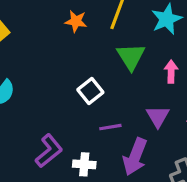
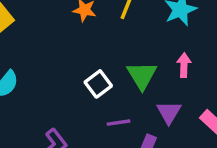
green triangle: (131, 57) -> (142, 75), moved

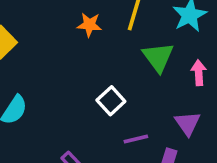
green triangle: (142, 75) -> (158, 57), moved

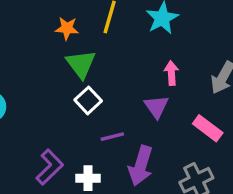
green triangle: (158, 57) -> (81, 64), moved
purple triangle: (188, 123) -> (156, 107), moved

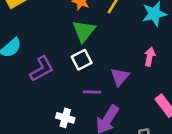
purple triangle: (156, 107) -> (120, 77), moved
purple L-shape: (50, 167) -> (42, 69), moved

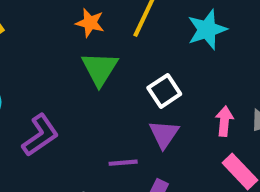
pink arrow: (150, 57) -> (224, 121), moved
white square: (82, 60) -> (164, 91), moved

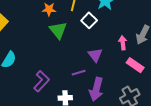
white square: (164, 91) -> (89, 20), moved
purple L-shape: (40, 135) -> (42, 81), moved

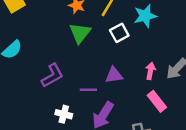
purple triangle: (95, 55) -> (114, 75), turned 42
purple L-shape: (42, 81) -> (52, 76), moved

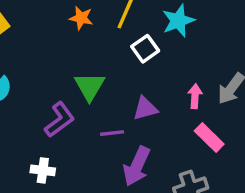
green triangle: (80, 33) -> (89, 86), moved
white cross: (64, 114) -> (43, 170), moved

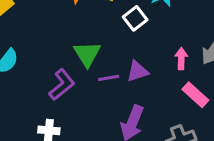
purple line: (112, 133) -> (109, 78), moved

